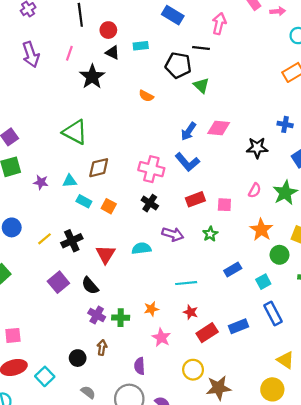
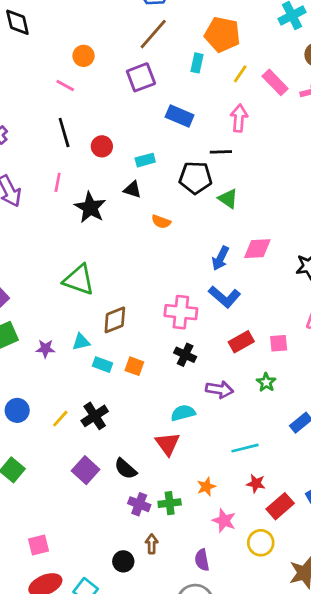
black triangle: (112, 53) -> (132, 190), moved
red triangle: (106, 254) -> (168, 444), moved
yellow circle: (193, 370) -> (261, 543), moved

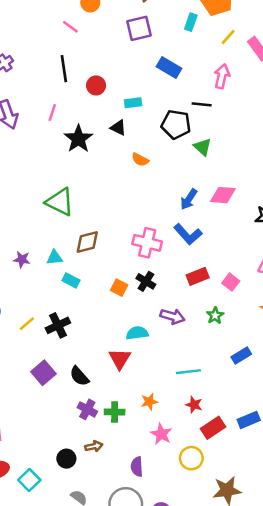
pink square: (279, 343) -> (231, 282), turned 35
orange square: (134, 366) -> (119, 288), moved
brown arrow: (152, 544) -> (94, 446), turned 70

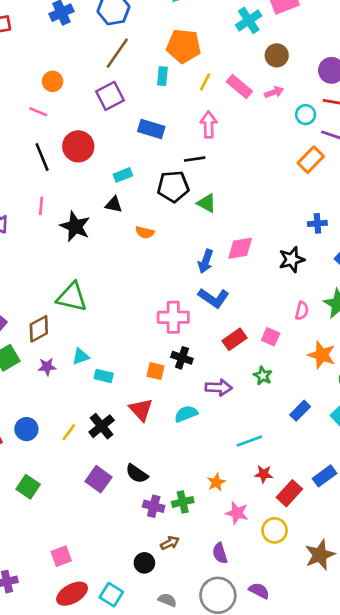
red circle: (96, 85) -> (78, 146), moved, size x1.5
brown diamond: (87, 242) -> (39, 329), moved
red triangle: (120, 359) -> (141, 410), moved

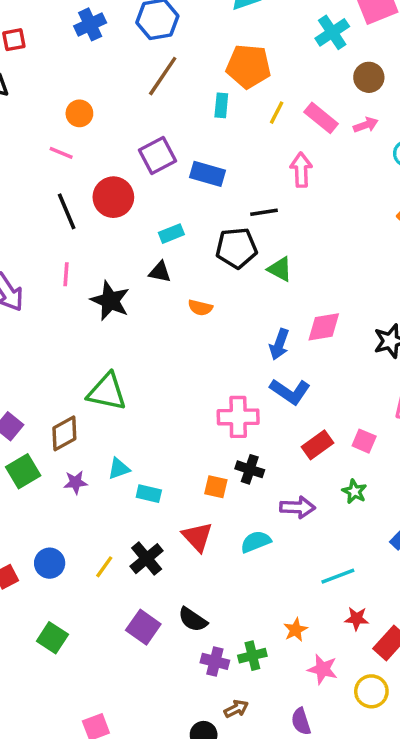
purple square: (110, 96) -> (158, 155), moved
pink arrow: (209, 125) -> (301, 170), moved

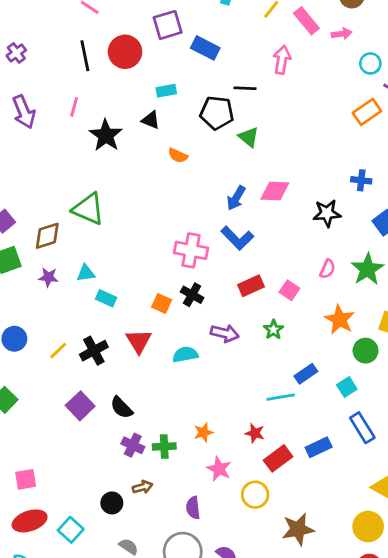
cyan line: (338, 576) -> (281, 397), moved

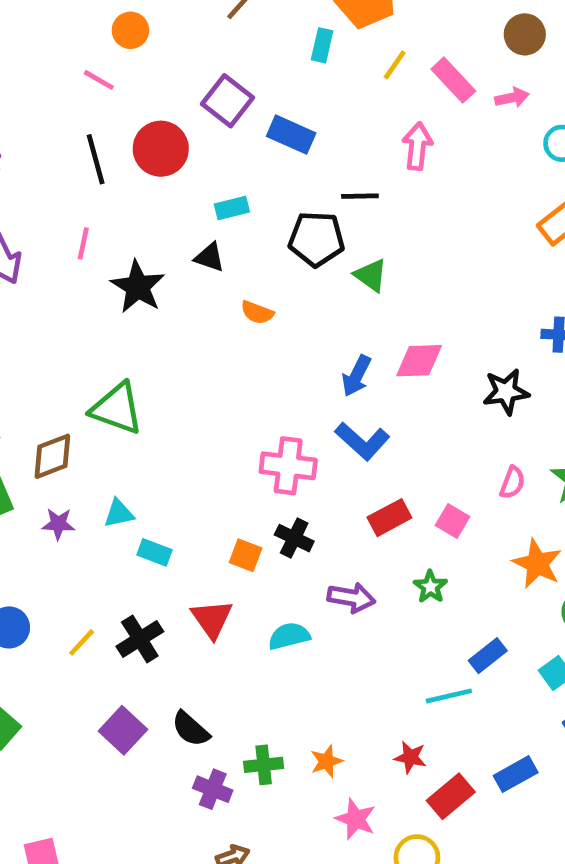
purple square: (168, 25) -> (227, 101), turned -32
green cross: (164, 447) -> (264, 765), moved

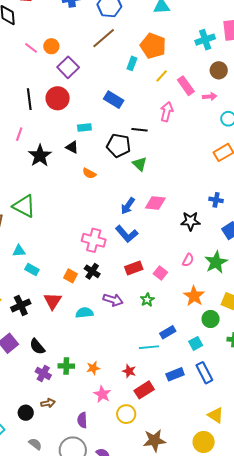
pink line: (99, 80) -> (31, 48), moved
purple square: (227, 101) -> (68, 67), moved
blue rectangle: (516, 774) -> (175, 374), moved

